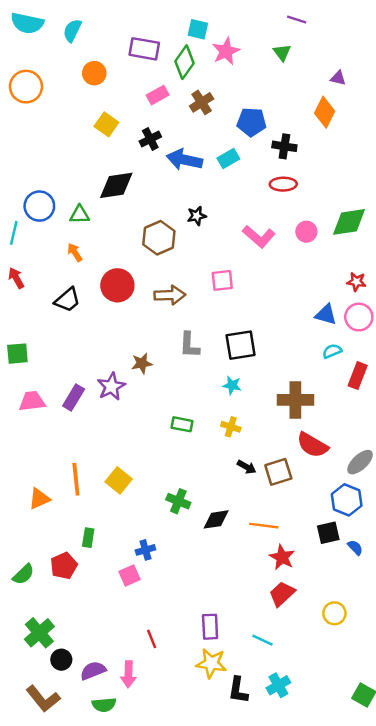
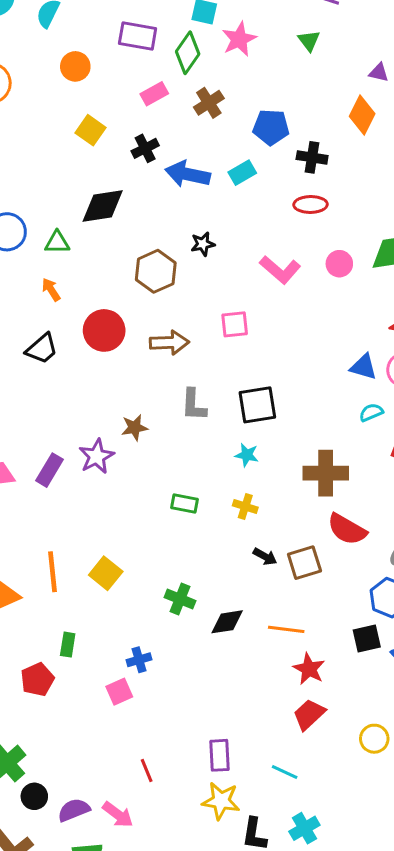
pink arrow: (128, 674) -> (118, 815), turned -55

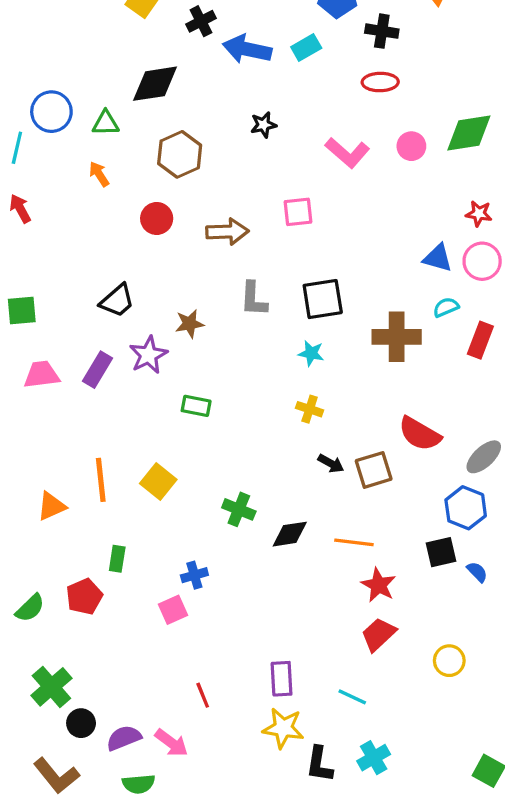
brown hexagon: (156, 271) -> (180, 154), moved
red circle: (104, 330) -> (157, 218), size x0.7
black trapezoid: (42, 349) -> (117, 301), moved
brown cross: (326, 473) -> (397, 337), moved
green rectangle: (185, 503) -> (196, 406), moved

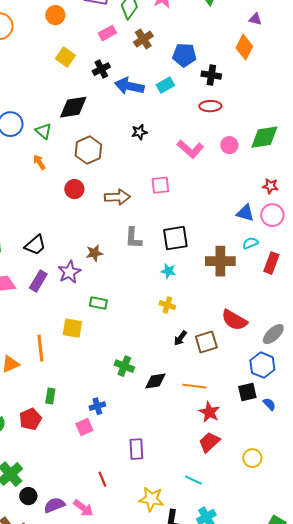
green triangle: (106, 123) -> (43, 131), turned 42
black trapezoid: (117, 301) -> (35, 245), moved
black arrow: (331, 463) -> (180, 338), turned 98
yellow square: (158, 481) -> (72, 328), moved, turned -30
purple rectangle: (282, 679) -> (136, 449), moved

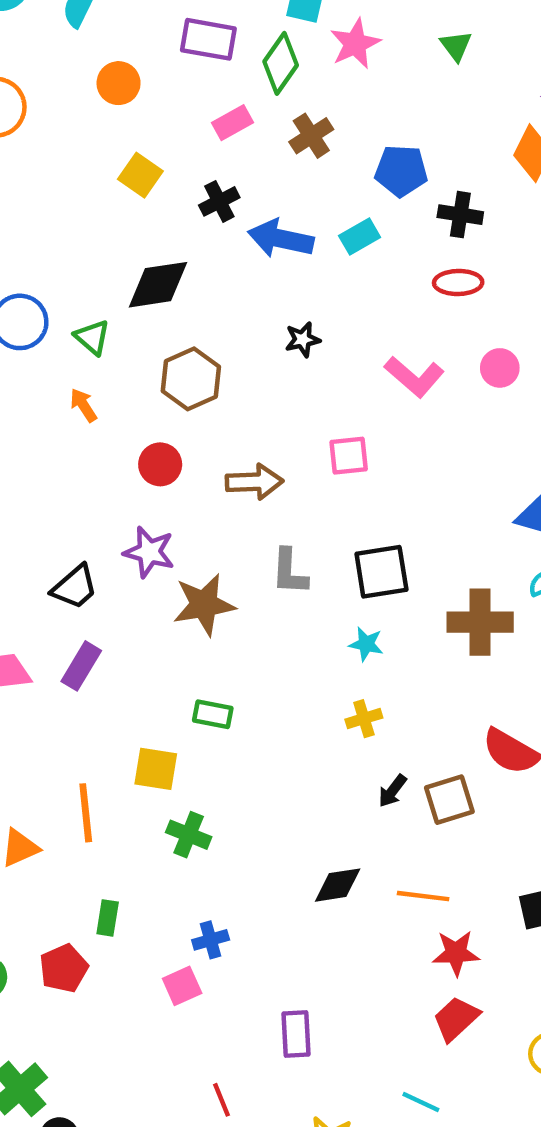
brown star: (94, 253) -> (204, 605), size x1.6
purple star: (69, 272) -> (149, 552), moved, turned -30
yellow cross: (167, 305) -> (364, 719), turned -35
green cross: (124, 366) -> (189, 835), moved
red star: (209, 412) -> (456, 953), turned -30

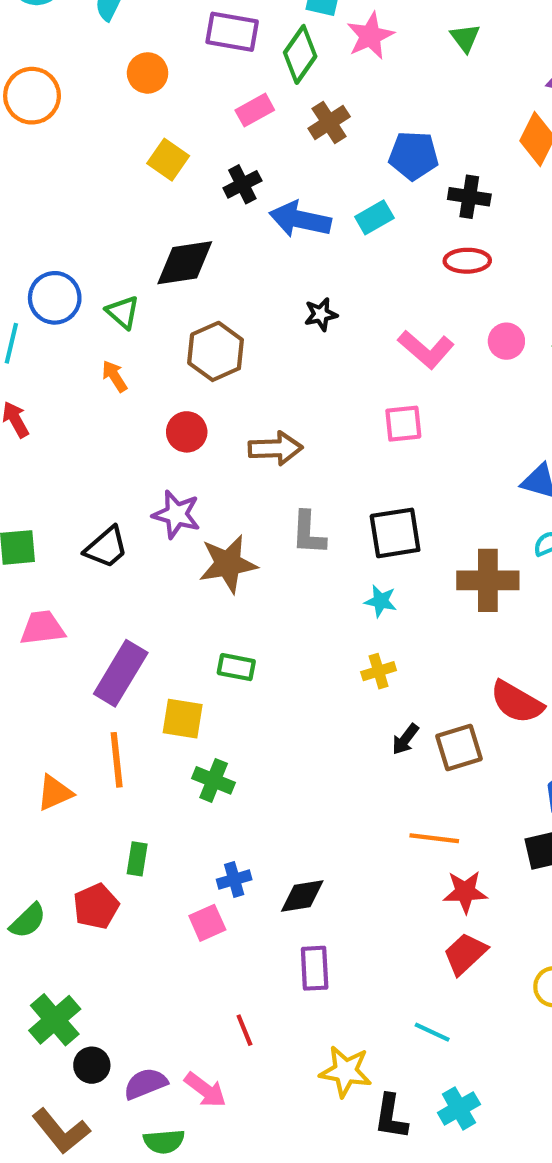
pink square: (349, 456) -> (403, 424), moved
purple rectangle: (81, 666) -> (121, 673), moved, size x1.4
black diamond: (338, 885) -> (302, 896), moved

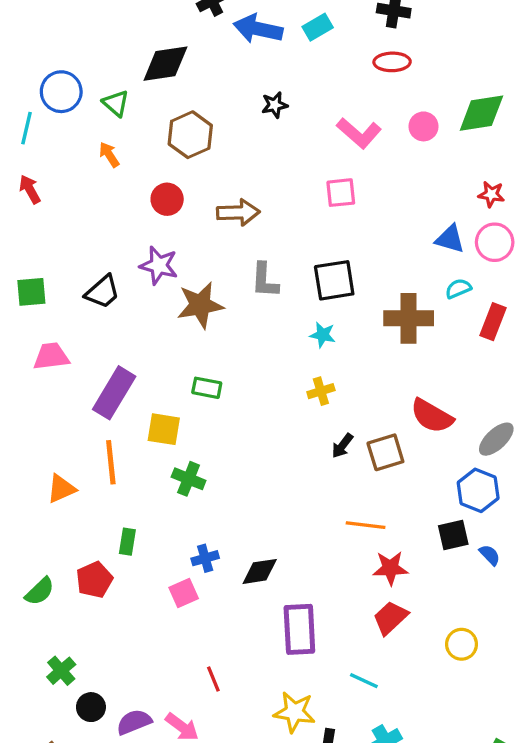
purple rectangle: (315, 968) -> (299, 629), moved, size x1.4
green cross: (55, 1020) -> (61, 671), size x0.7

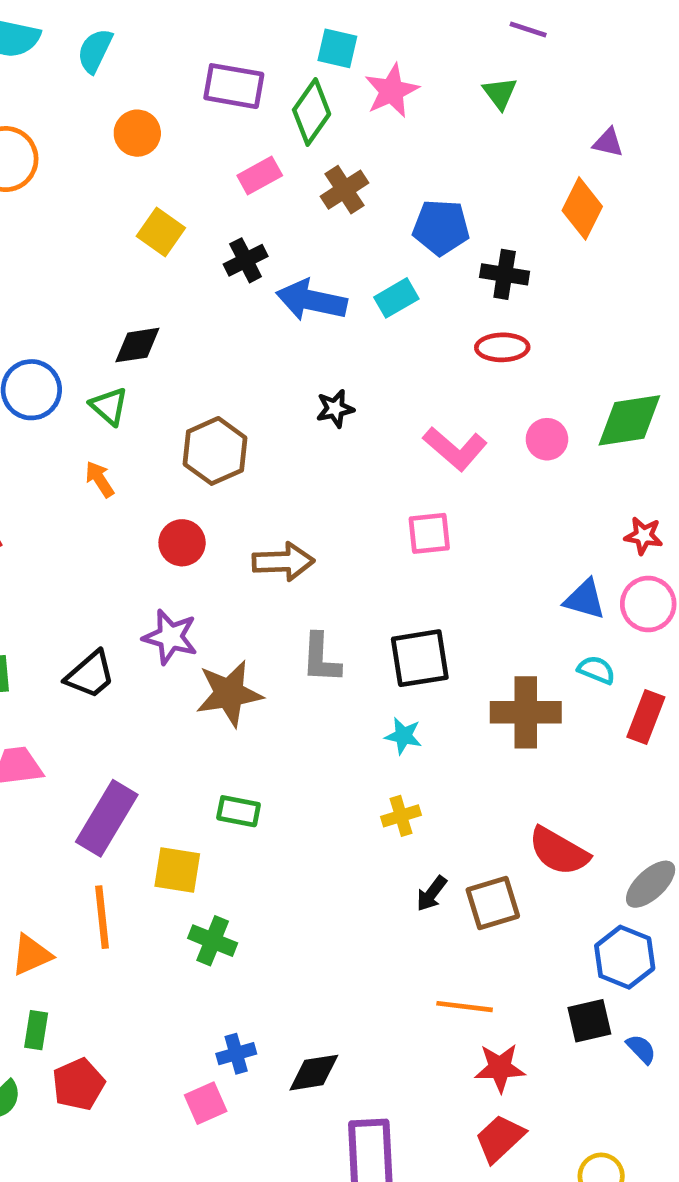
black diamond: (165, 64) -> (137, 345), moved, size x0.7
cyan semicircle: (458, 289) -> (596, 670), turned 45
green rectangle: (127, 542) -> (36, 1030), moved

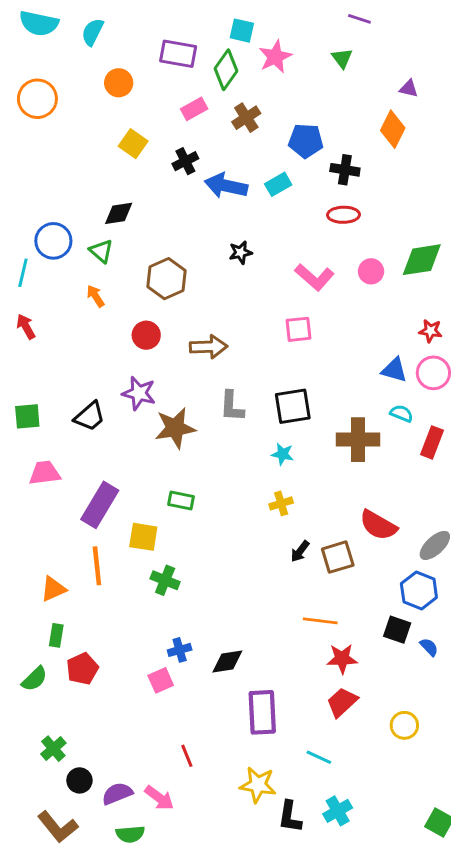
black square: (589, 1021) -> (397, 630), turned 32

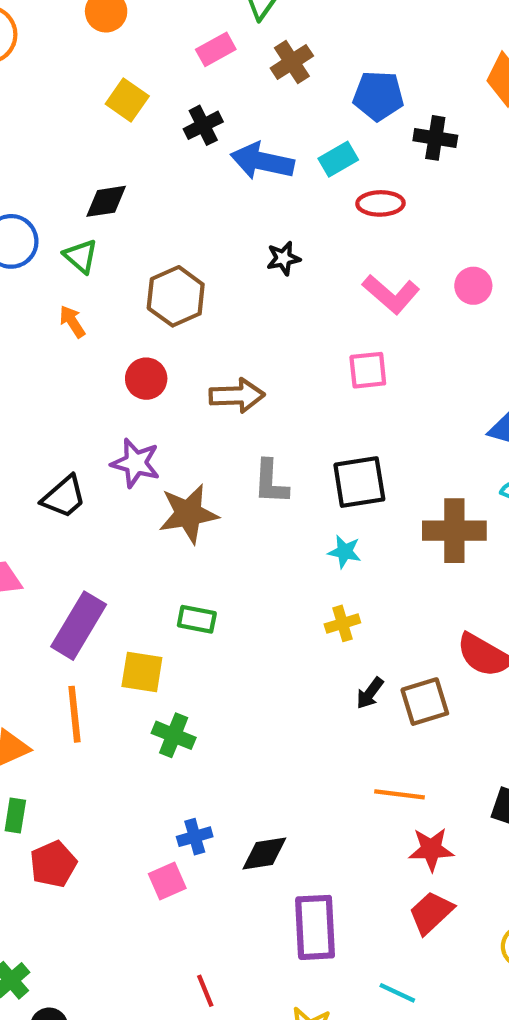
red ellipse: (343, 215) -> (380, 203), moved

